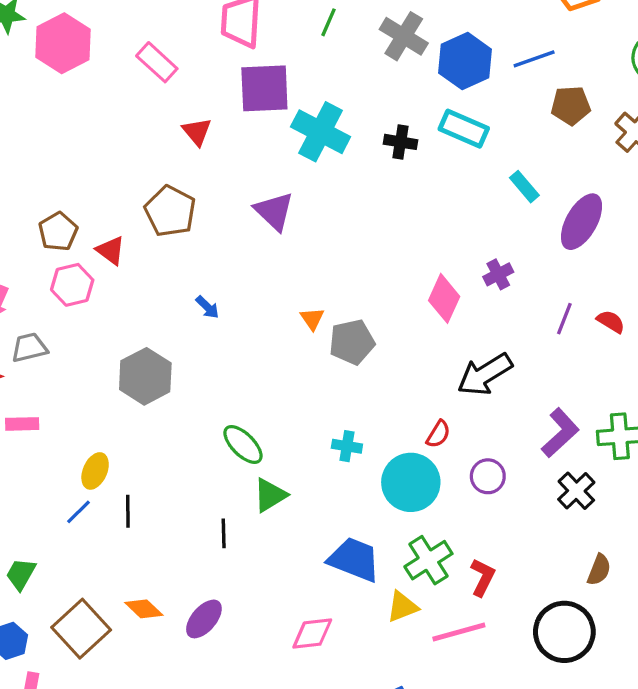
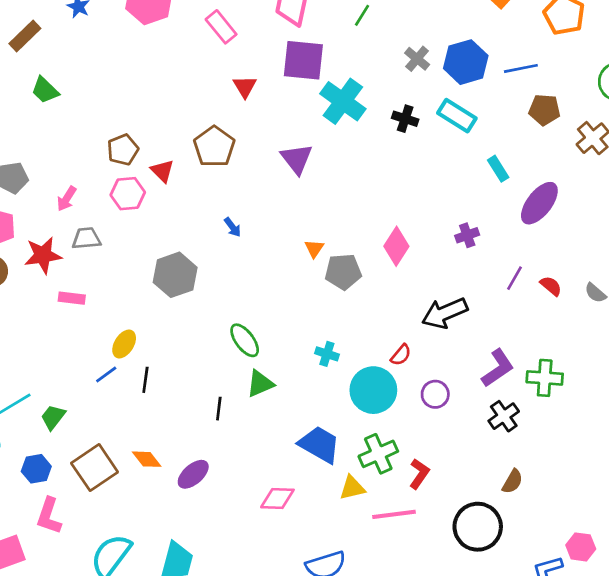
gray cross: (404, 36) -> (417, 59), moved, size x0.7
pink diamond: (444, 298) -> (396, 246), moved

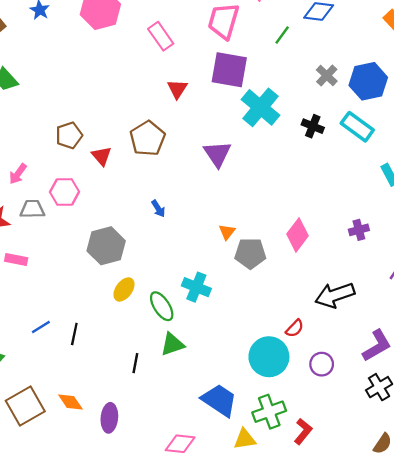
pink hexagon: (128, 194) -> (64, 192), moved
yellow ellipse: (124, 344) -> (124, 289), moved
cyan cross: (327, 354) -> (196, 287), moved, size x1.4
purple ellipse: (193, 474) -> (109, 418), turned -48

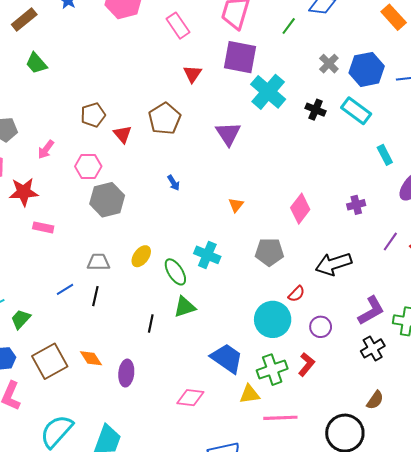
gray trapezoid: (32, 209) -> (98, 262), moved
gray hexagon: (106, 246) -> (107, 200), moved
gray pentagon: (250, 253) -> (269, 252), moved
red L-shape: (303, 431) -> (306, 364), moved

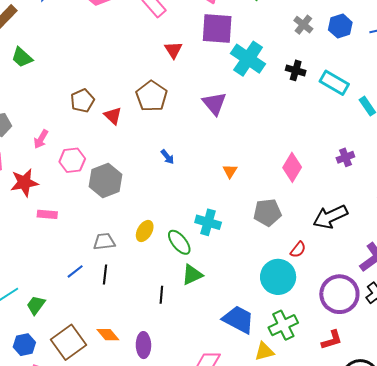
blue hexagon: (367, 69) -> (340, 26), size x0.7
cyan rectangle: (356, 111) -> (334, 83), moved
pink hexagon: (88, 166) -> (72, 160), moved
purple circle: (321, 327) -> (339, 294), moved, size x1.8
red L-shape: (306, 364) -> (332, 340), moved, turned 40

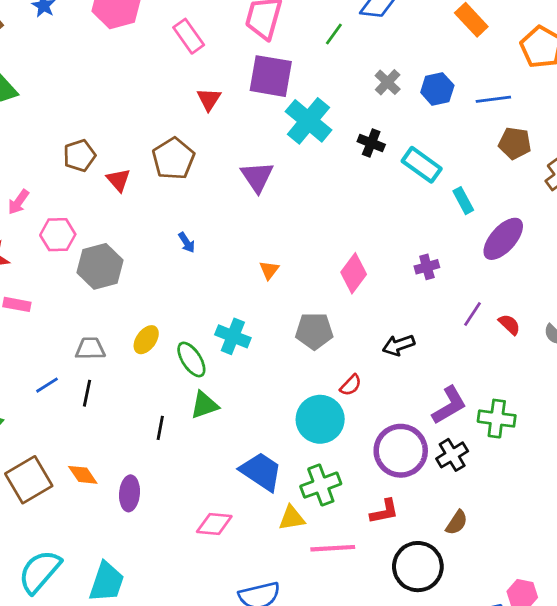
black arrow: (330, 217) -> (399, 345), size x0.7

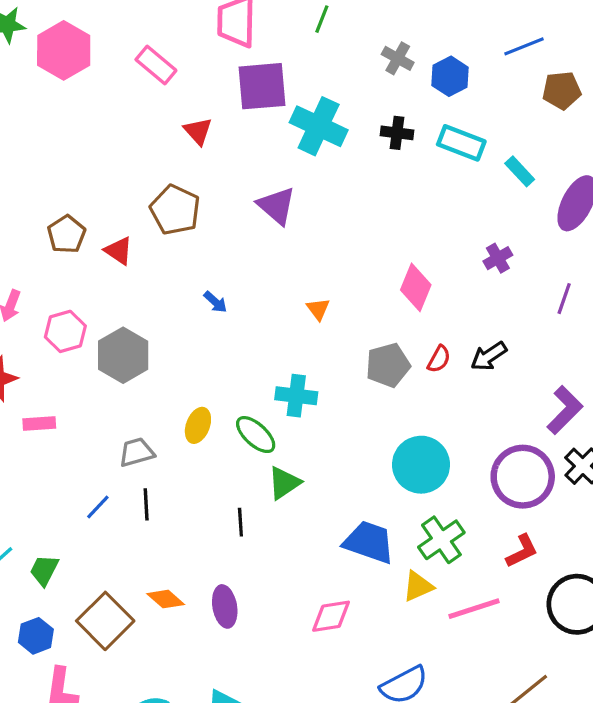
blue hexagon: (437, 89) -> (450, 76), moved
red semicircle: (351, 385) -> (439, 359), moved

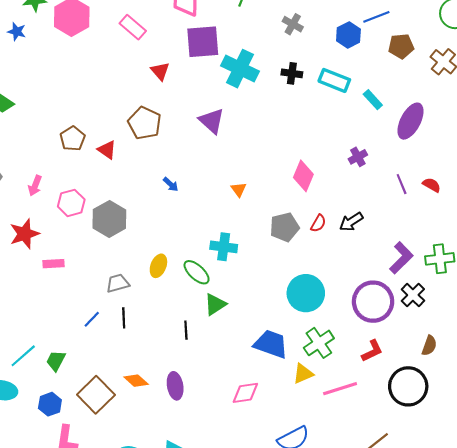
blue hexagon: (450, 76) -> (348, 35), moved
purple line: (564, 299) -> (402, 184), turned -42

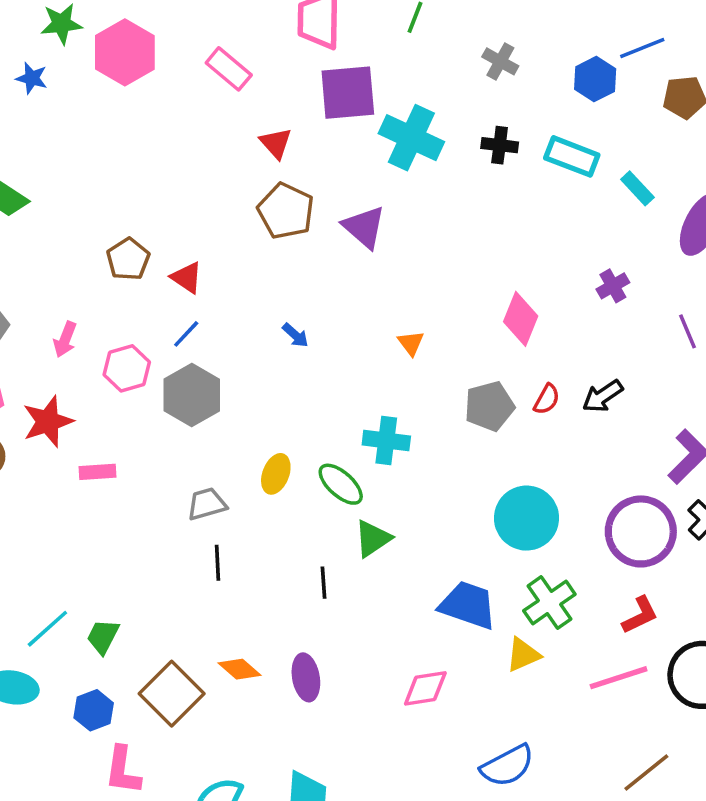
brown pentagon: (145, 123) -> (286, 211), moved
blue line: (92, 319) -> (186, 334), moved
pink line: (340, 389) -> (619, 678), moved

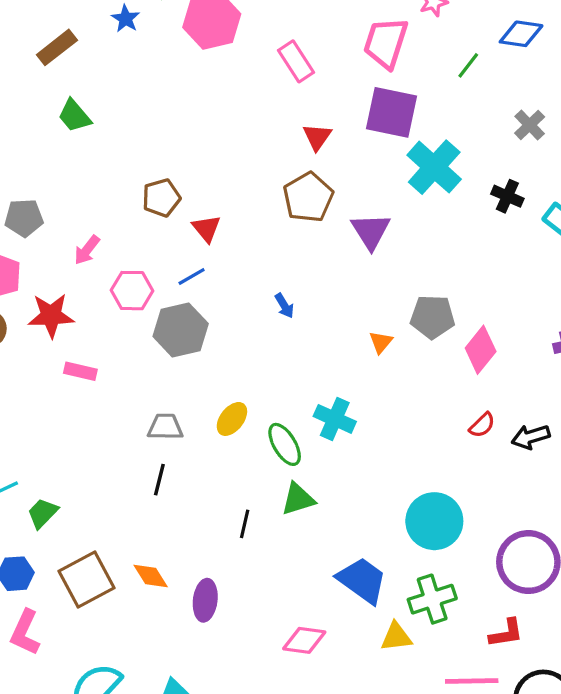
gray pentagon: (489, 406) -> (432, 317), moved

